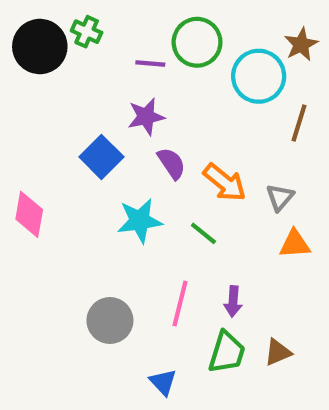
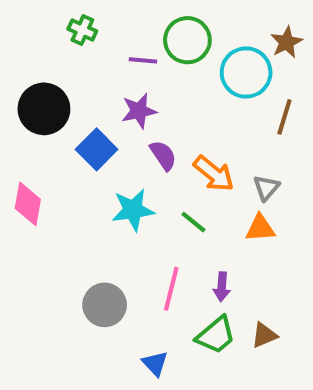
black circle: (40, 46) -> (44, 109), moved
orange triangle: (295, 244) -> (260, 228), moved
green trapezoid: (227, 352) -> (216, 335), turned 33

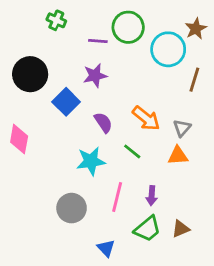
purple semicircle: (163, 155) -> (103, 122), moved
cyan star: (133, 210) -> (91, 161), moved

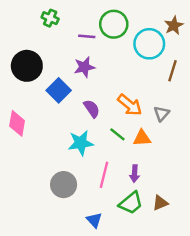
orange triangle: (178, 156) -> (142, 138), moved

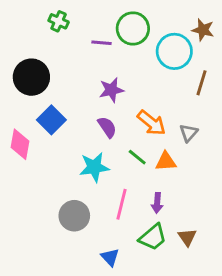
brown star: (174, 25) -> (203, 30), turned -30
purple star: (84, 67) -> (111, 90), moved
blue square: (59, 90) -> (51, 120), moved
brown triangle: (160, 203) -> (187, 237), turned -42

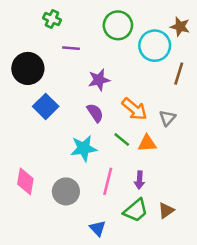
purple line: (101, 43) -> (71, 48), moved
pink diamond: (20, 144) -> (25, 181), moved
brown triangle: (187, 237) -> (166, 210), turned 30

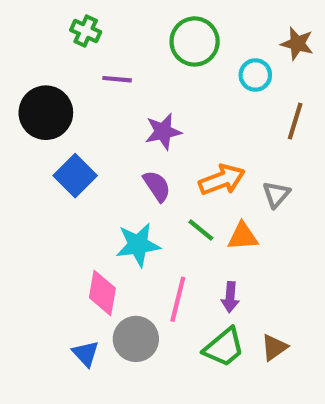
cyan circle: (155, 46) -> (255, 75), size x0.6
orange arrow: (134, 109) -> (222, 180), turned -60
pink diamond: (25, 181) -> (102, 293), moved
gray circle: (66, 191) -> (136, 339), moved
blue triangle: (98, 228) -> (86, 354), moved

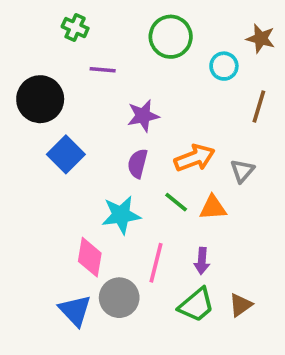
purple semicircle: (157, 186) -> (138, 163), turned -132
blue triangle: (86, 354) -> (75, 311), size x1.4

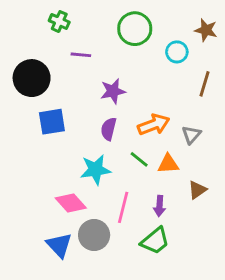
blue square: (66, 154) -> (52, 122), turned 36
pink diamond: (90, 257) -> (71, 203), turned -52
brown triangle: (240, 305) -> (197, 190), moved

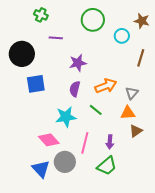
orange triangle: (168, 164) -> (128, 113), moved

